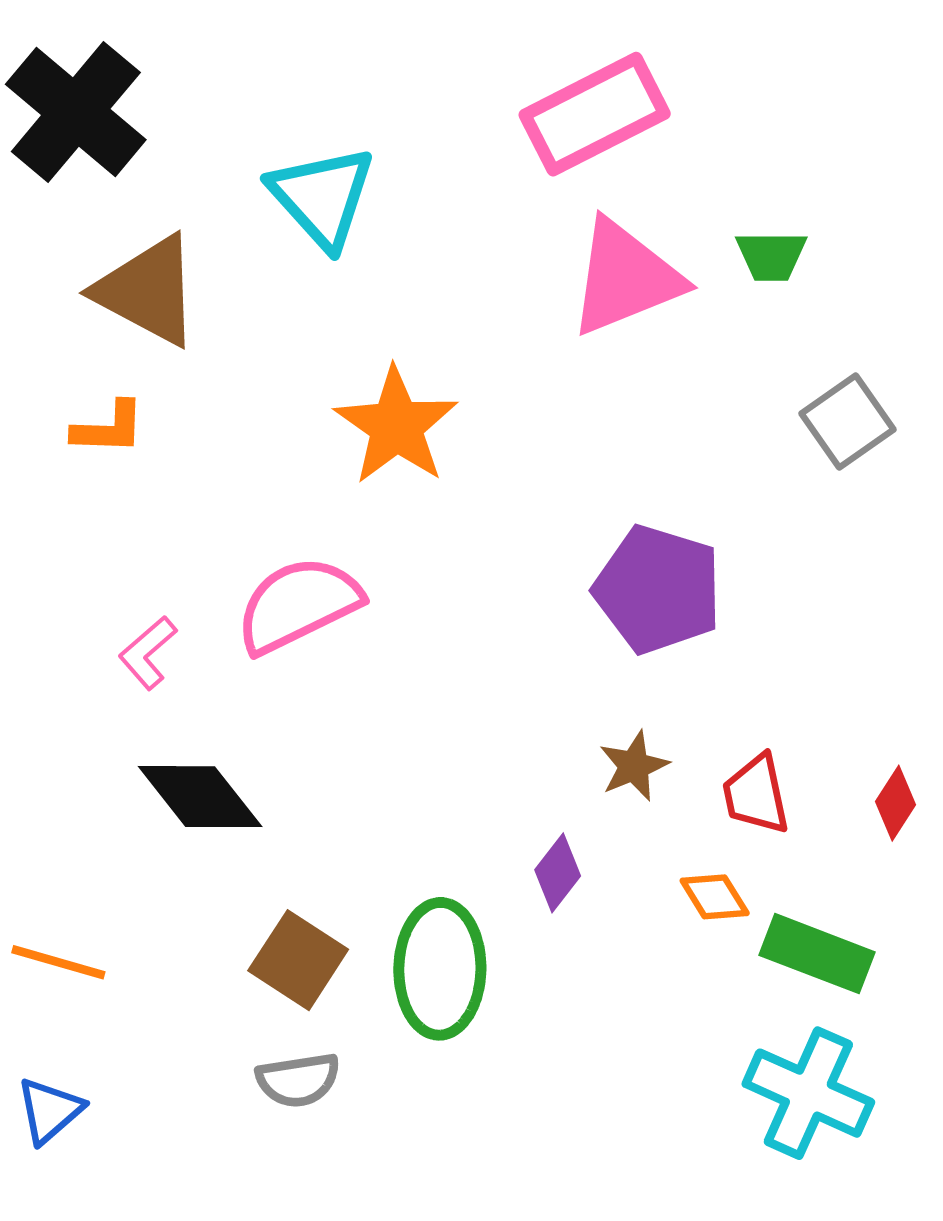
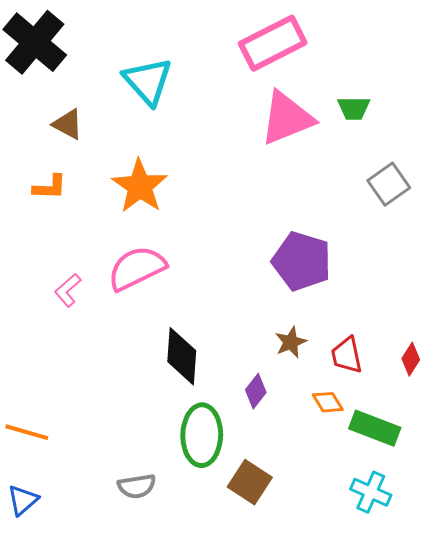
brown triangle: (148, 291) -> (68, 124), size x0.6
orange star: (396, 426) -> (140, 186), moved
black diamond: (200, 797) -> (182, 356), moved, turned 42
brown square: (298, 960) -> (250, 482), moved
cyan cross: (808, 1093) -> (371, 492), size x0.7

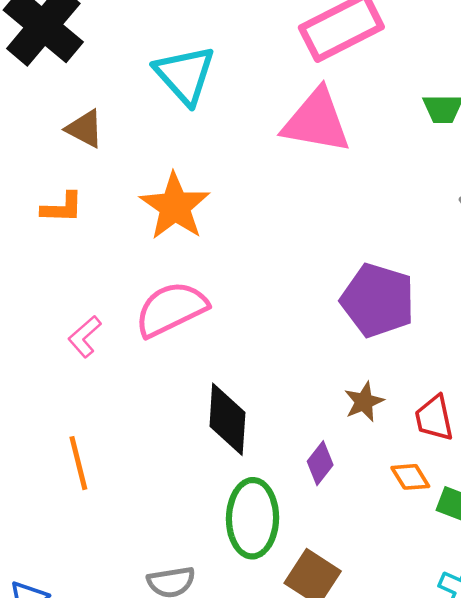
pink triangle: (287, 118) -> (316, 121), moved, turned 32
orange line: (27, 432) -> (78, 463), moved, turned 60

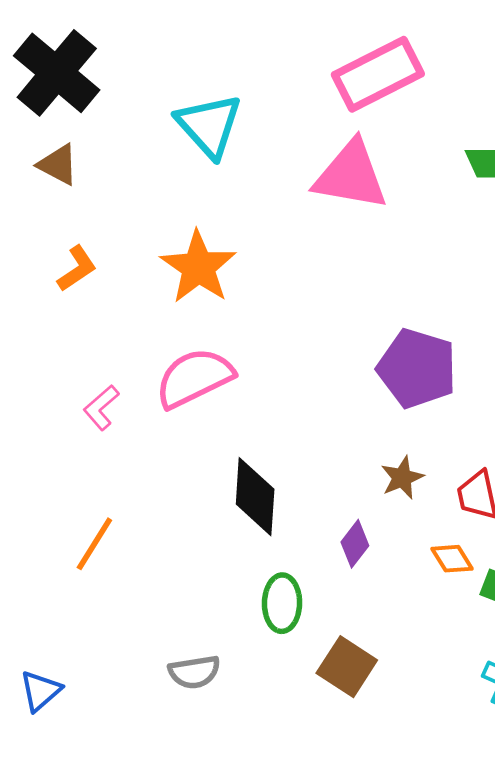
brown triangle: (85, 129) -> (58, 165), moved
orange L-shape: (62, 208) -> (77, 269), turned -36
orange line: (78, 463) -> (94, 544), turned 46
green ellipse: (252, 518) -> (282, 603), size x0.7

